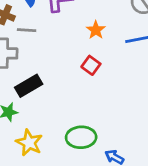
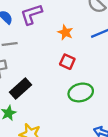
green ellipse: (81, 137) -> (81, 92), moved

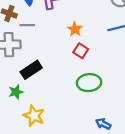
orange star: (65, 32) -> (75, 29), moved

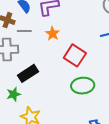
orange star: (75, 29) -> (53, 33), moved
red square: (81, 51) -> (75, 55), size x1.5

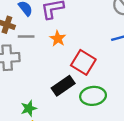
black rectangle: (28, 73) -> (63, 86), moved
green star: (14, 94) -> (29, 108), moved

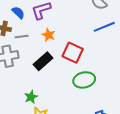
black rectangle: (63, 86) -> (43, 61), moved

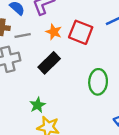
red square: (73, 53) -> (81, 32), moved
green ellipse: (84, 80) -> (98, 82), turned -70

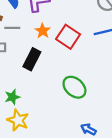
black rectangle: (49, 63) -> (32, 59), turned -30
green ellipse: (98, 82) -> (74, 87), turned -65

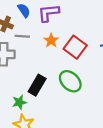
black rectangle: (32, 59) -> (37, 85), moved
green ellipse: (74, 87) -> (70, 81), moved

